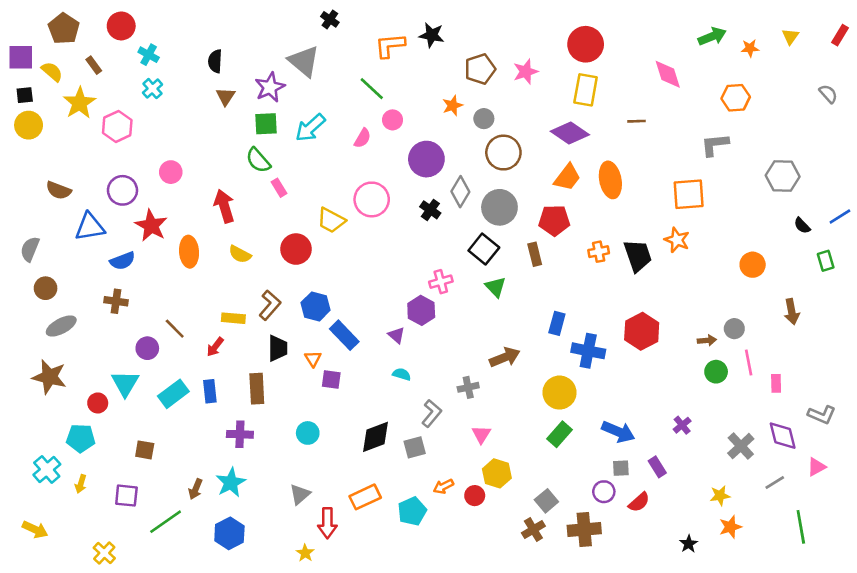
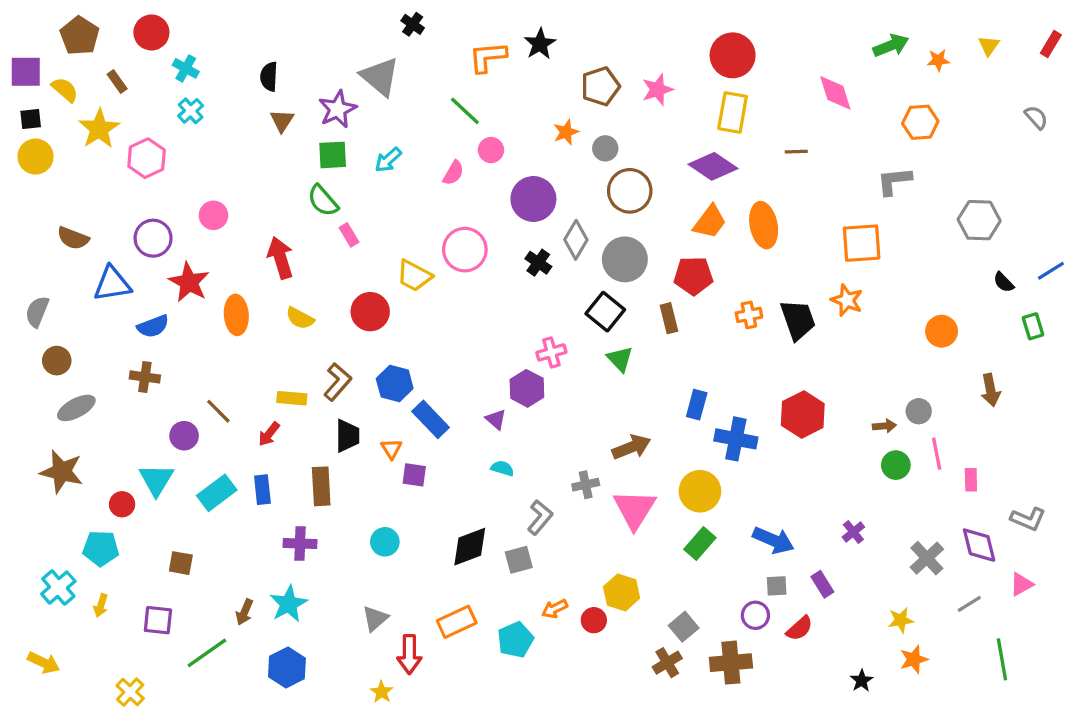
black star: (432, 35) -> (540, 44), turned 30
cyan arrow: (310, 128) -> (388, 160), size x0.7
pink triangle: (481, 434) -> (635, 509), moved, size x1.8

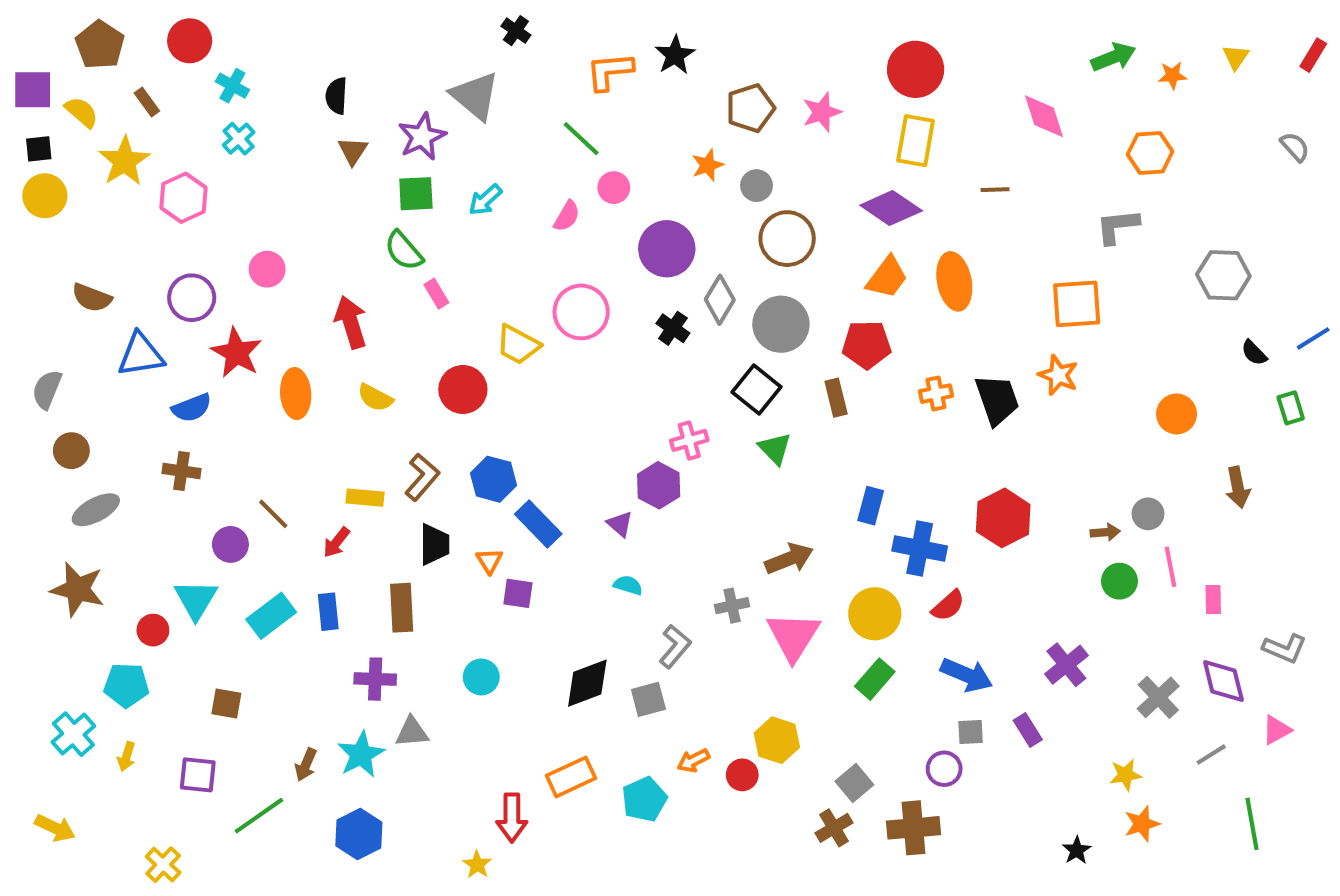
purple cross: (853, 532) -> (1066, 665), size x1.5
gray triangle: (375, 619) -> (412, 732), moved, turned 36
red semicircle: (800, 628) -> (948, 606), moved

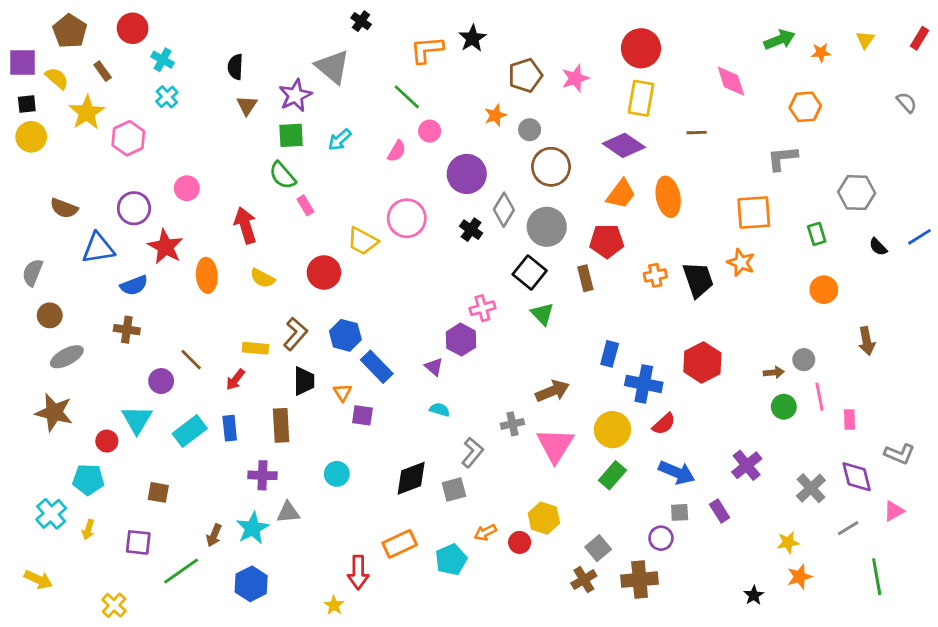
green rectangle: (1291, 408) -> (817, 234), moved

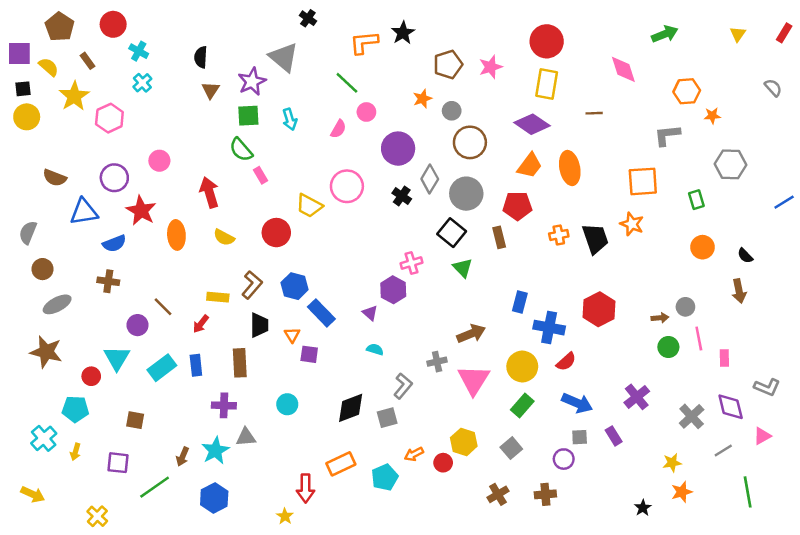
orange star: (821, 53) -> (712, 116), moved
cyan arrow: (340, 140) -> (290, 119), turned -65
black semicircle: (878, 247) -> (745, 256), moved
gray square: (598, 548) -> (511, 448), moved
brown cross: (640, 580) -> (545, 494), size x0.7

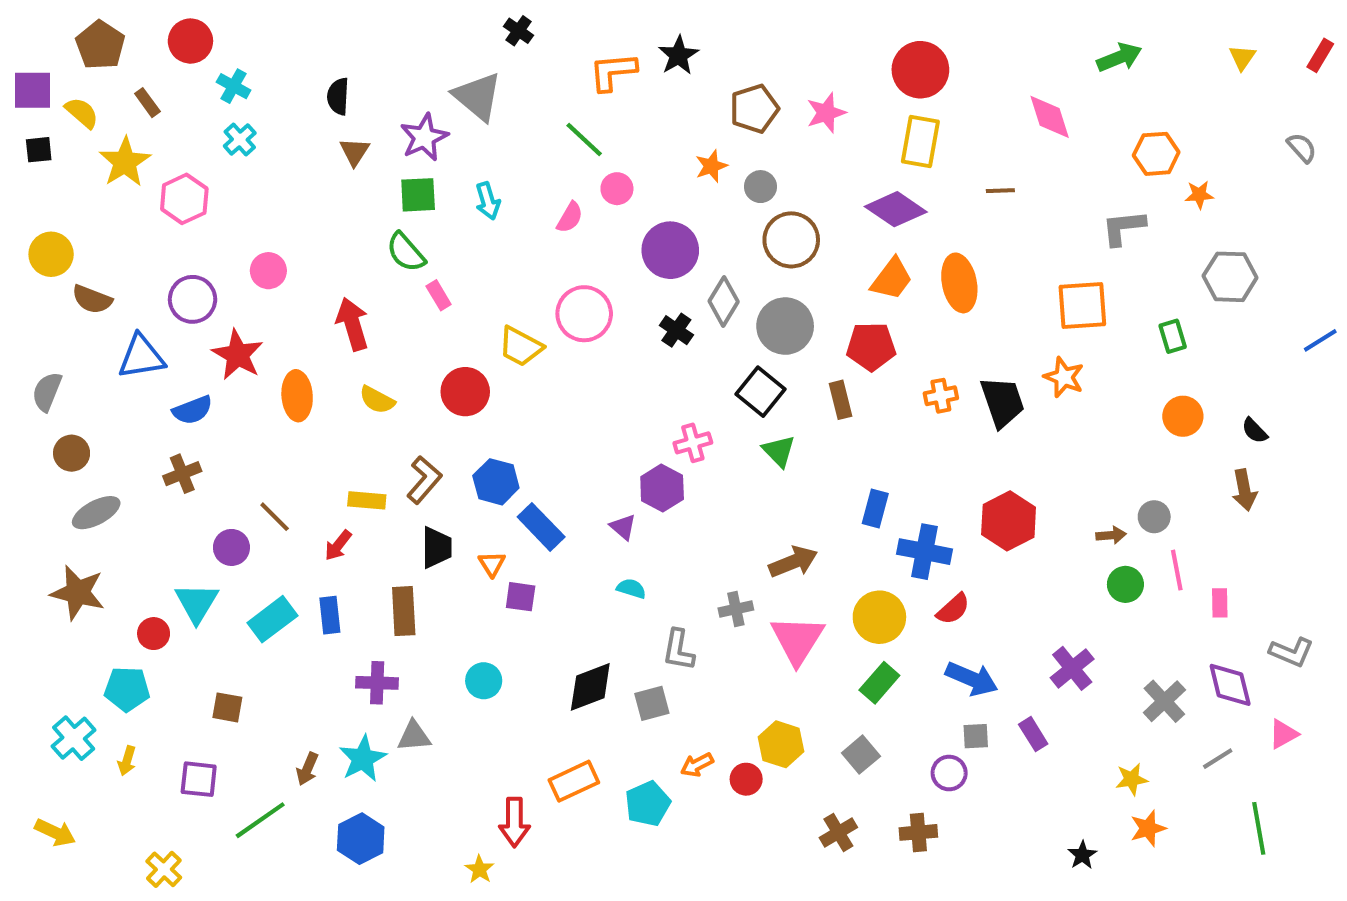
yellow circle: (27, 117) -> (51, 254), moved
brown cross: (108, 281) -> (182, 474), turned -30
gray L-shape: (403, 386) -> (678, 650), turned 150

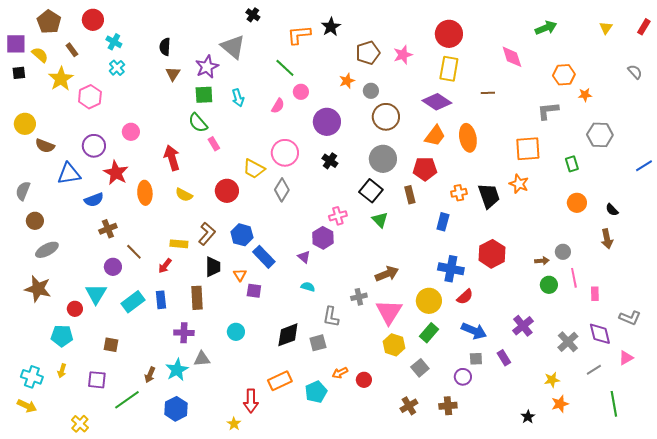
gray diamond: (724, 301) -> (282, 190), moved
brown cross: (182, 474) -> (108, 229), moved
blue rectangle: (875, 509) -> (443, 222), moved
cyan cross: (74, 738) -> (32, 377), moved, turned -30
yellow hexagon: (781, 744) -> (394, 345), moved

